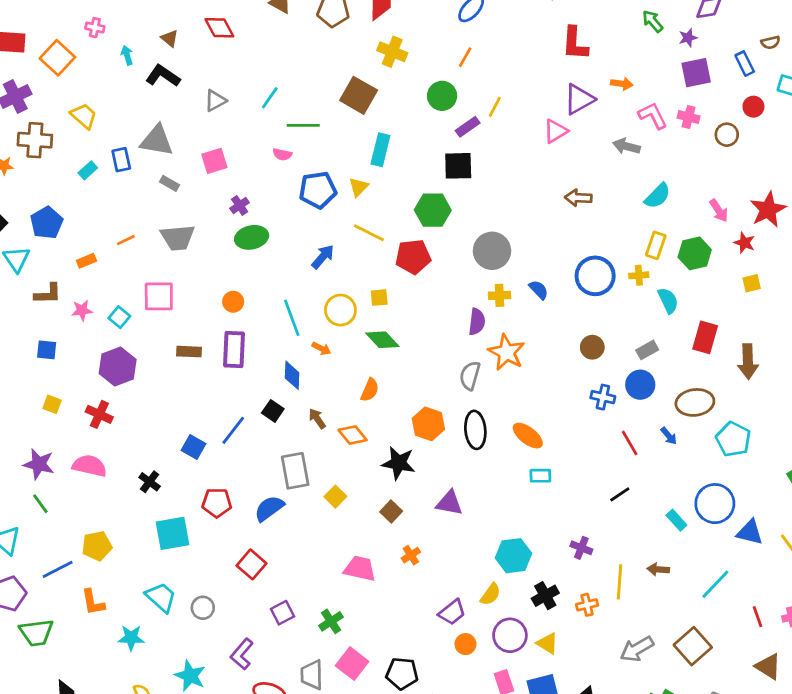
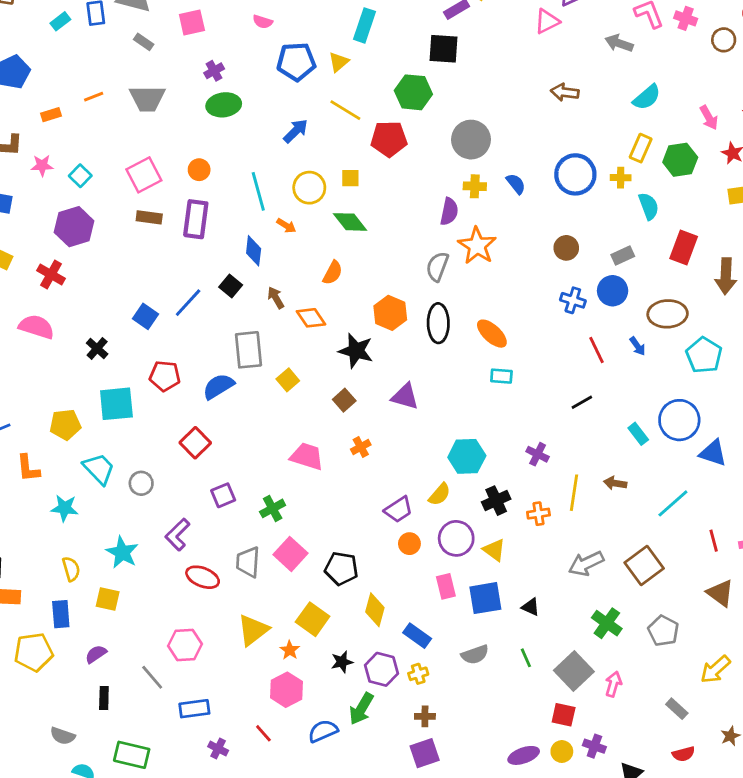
pink square: (159, 296) -> (144, 175), moved, turned -32
yellow pentagon: (97, 546) -> (65, 425), moved

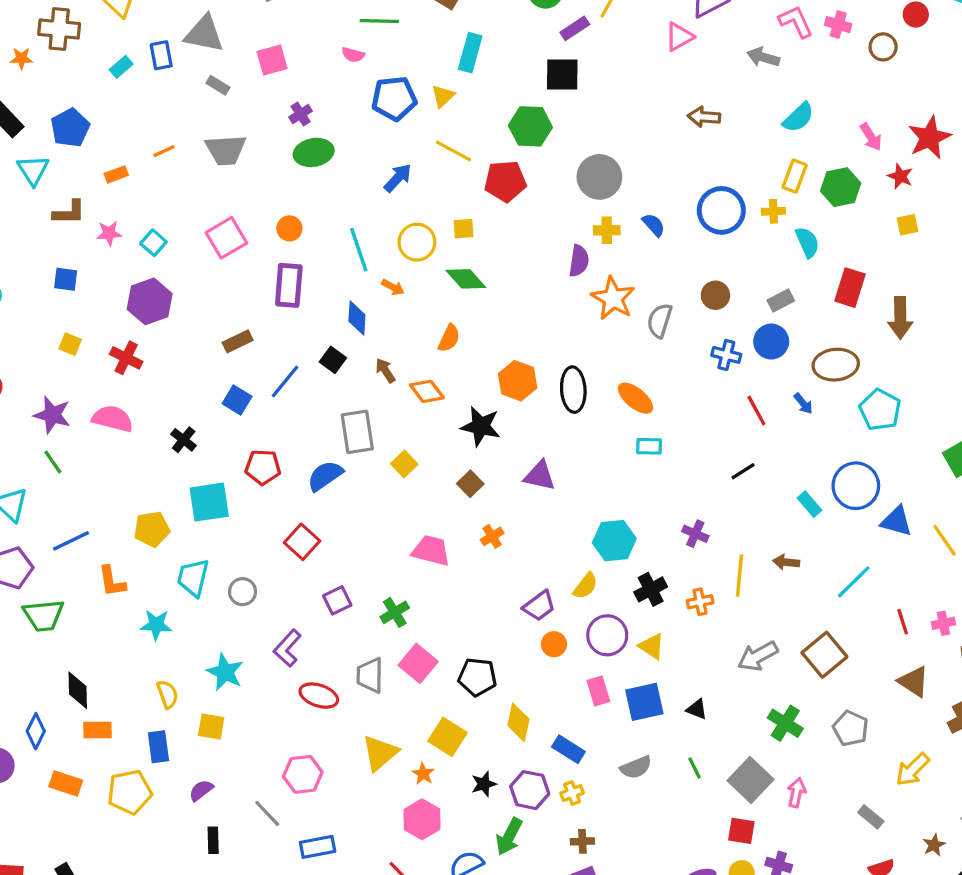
brown rectangle: (149, 217) -> (238, 341), moved, turned -30
gray semicircle: (437, 267) -> (660, 321), moved
cyan trapezoid: (99, 469) -> (193, 578), turned -120

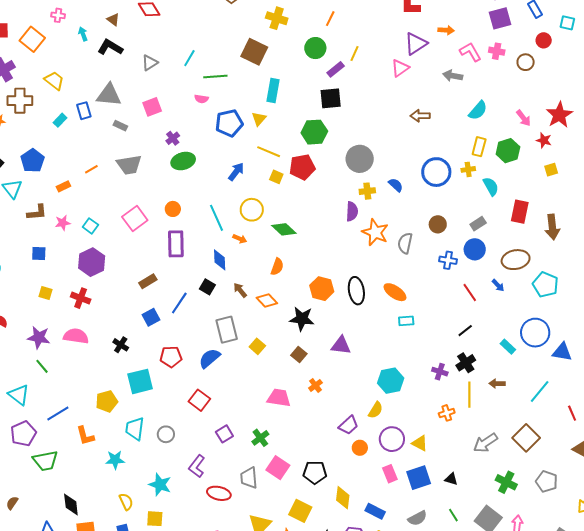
yellow square: (464, 229) -> (276, 177), moved, turned 32
blue square: (237, 400) -> (151, 317), turned 36
black cross: (651, 589) -> (466, 363), moved

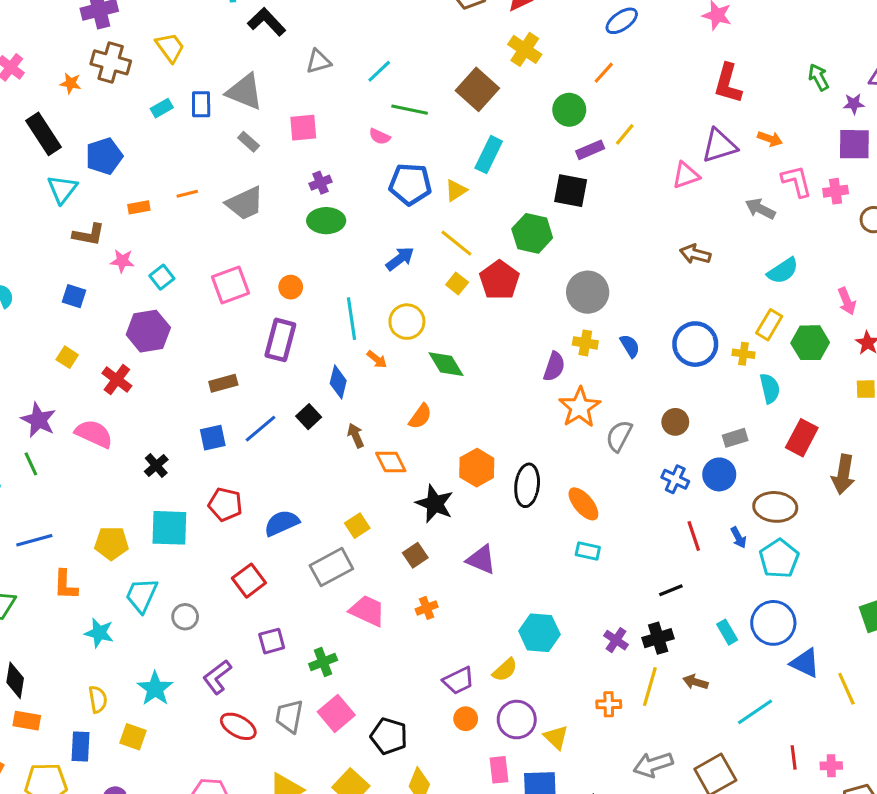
pink cross: (497, 51) -> (836, 191), turned -35
gray trapezoid: (129, 165) -> (245, 203), turned -32
red pentagon: (302, 167) -> (499, 280), turned 30
cyan pentagon: (545, 285) -> (779, 559), moved
gray rectangle: (227, 330) -> (331, 567), moved, turned 60

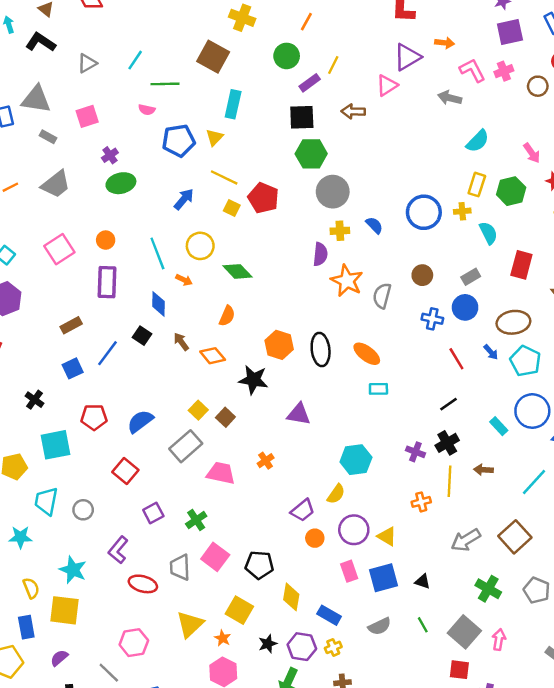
green hexagon: (532, 233) -> (311, 154), moved
brown arrow: (695, 254) -> (353, 111), moved
brown square: (415, 555) -> (225, 417), moved
yellow square: (133, 737) -> (65, 610), size x1.5

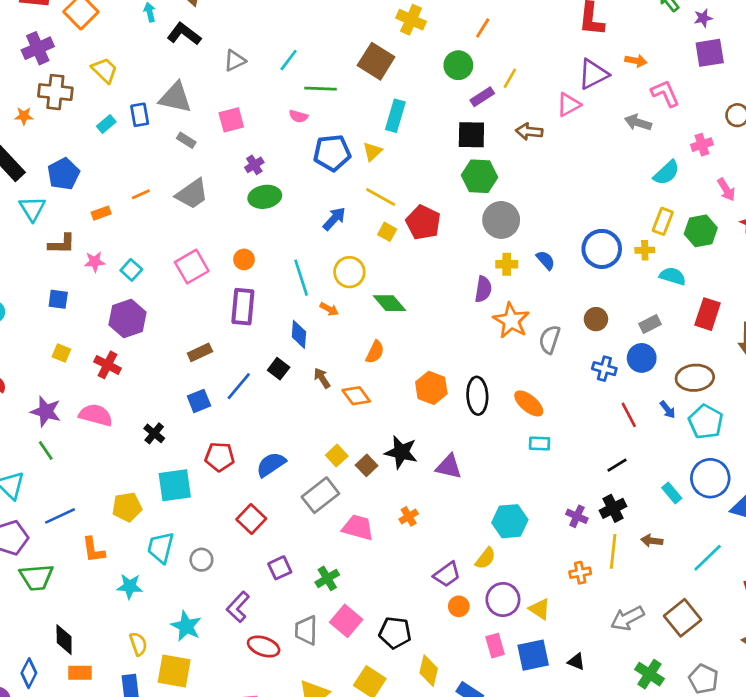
pink cross: (504, 71) -> (702, 145), moved
cyan semicircle: (488, 233) -> (673, 276), turned -50
black star: (253, 380) -> (401, 452), moved

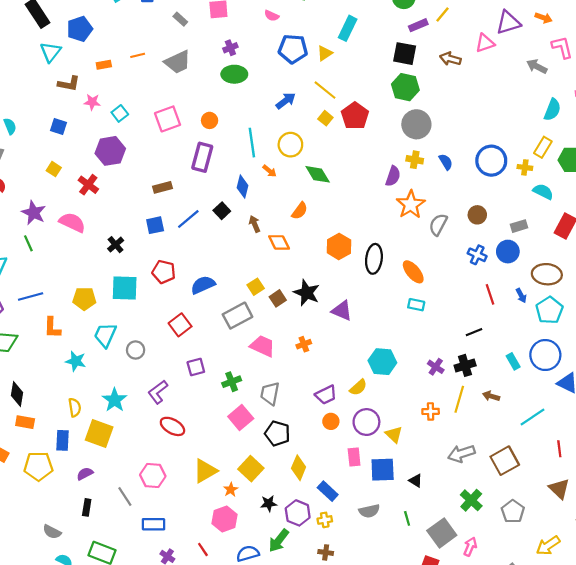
cyan semicircle: (666, 173) -> (552, 110), turned -35
gray trapezoid: (306, 630) -> (270, 393), moved

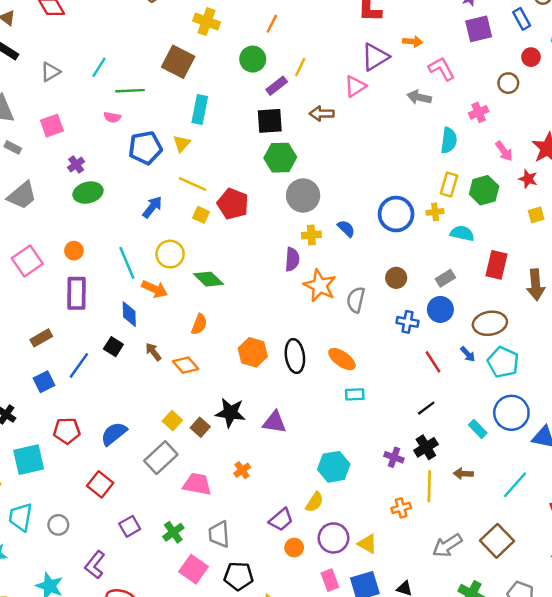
orange arrow: (270, 171) -> (155, 289), size x1.5

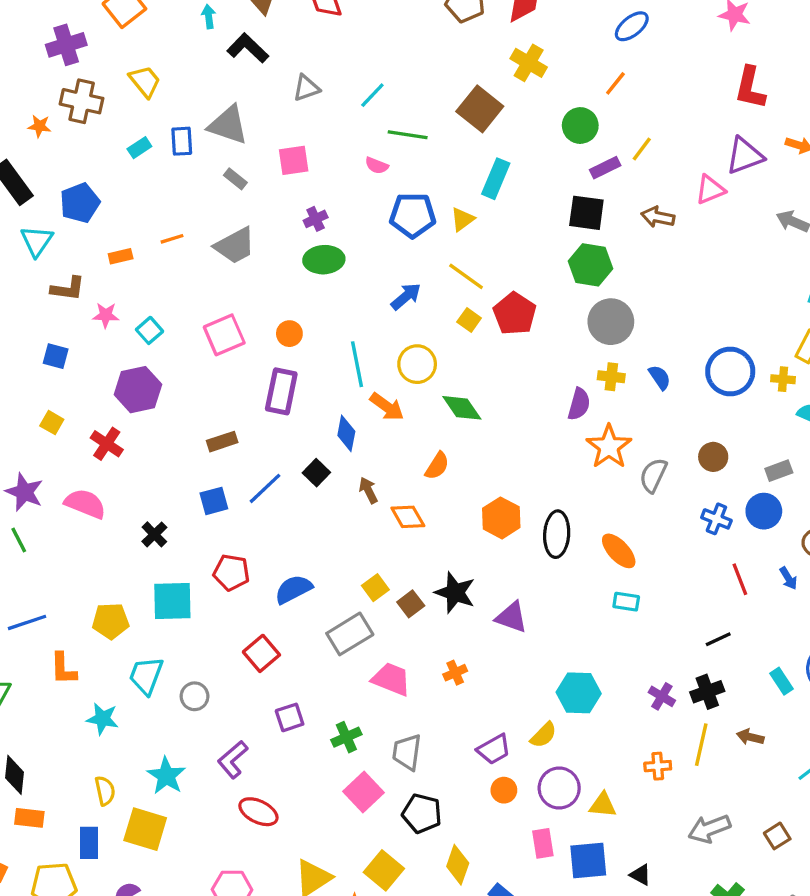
brown square: (497, 541) -> (777, 836), size x0.6
yellow triangle: (367, 544) -> (603, 805), turned -35

